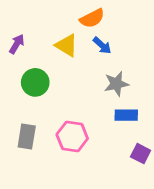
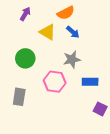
purple arrow: (17, 44) -> (25, 14), moved
gray star: (116, 84) -> (72, 59), moved
pink hexagon: (72, 136) -> (55, 82), moved

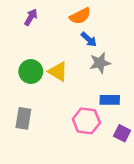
yellow triangle: (48, 32) -> (58, 72), moved
gray star: (72, 59) -> (100, 63), moved
pink hexagon: (55, 82) -> (86, 121), moved

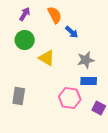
orange semicircle: (80, 16) -> (55, 15), moved, turned -90
gray star: (100, 63) -> (86, 60), moved
green circle: (31, 72) -> (25, 40), moved

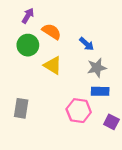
orange semicircle: (55, 15) -> (52, 32), moved, turned -30
blue arrow: (72, 32) -> (87, 44), moved

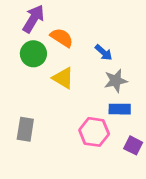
purple arrow: (28, 16) -> (33, 19), size x1.5

